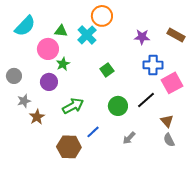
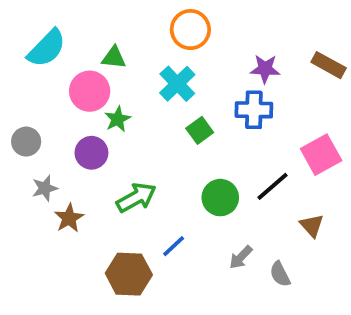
cyan cross: (87, 35) -> (177, 84), moved
blue cross: (153, 65) -> (254, 110), moved
gray semicircle: (169, 140) -> (280, 274), moved

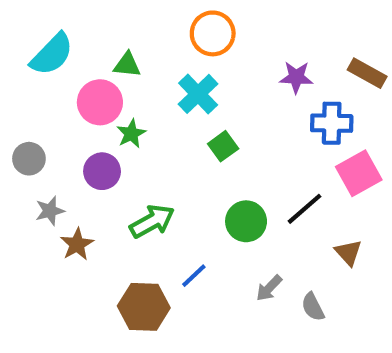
blue cross: (254, 110) -> (332, 123), moved

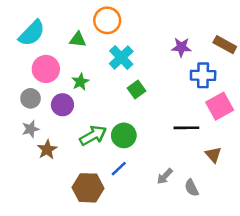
orange circle: (213, 33) -> (107, 20), moved
pink circle: (100, 102) -> (46, 69), moved
gray circle: (29, 159) -> (31, 98), moved
black line: (305, 209) -> (186, 128), turned 40
green circle: (246, 221) -> (124, 135), moved

